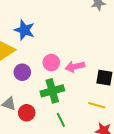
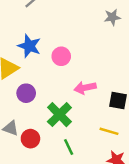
pink circle: (51, 63) -> (61, 56), moved
green cross: (52, 91) -> (59, 115), turned -30

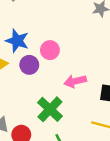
purple circle: (26, 93) -> (29, 65), moved

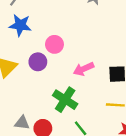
blue star: (17, 41) -> (20, 25), moved

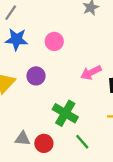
pink circle: (54, 44) -> (54, 41), moved
pink arrow: (84, 69) -> (91, 73), moved

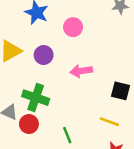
pink arrow: (91, 73) -> (81, 71), moved
green cross: (65, 113) -> (36, 98), moved, turned -30

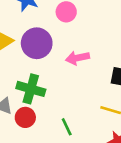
purple circle: (44, 55) -> (37, 43), size x1.5

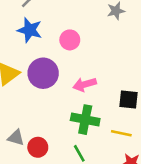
green cross: (31, 89) -> (85, 120), moved

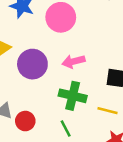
pink circle: (70, 40) -> (61, 17), size x1.5
purple circle: (43, 73) -> (32, 64), moved

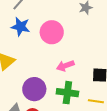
purple circle: (32, 64) -> (34, 89), moved

